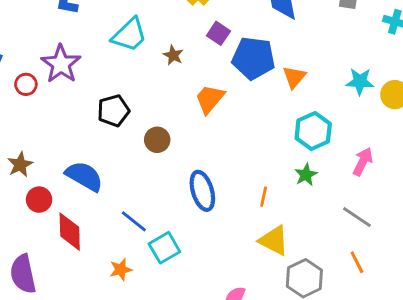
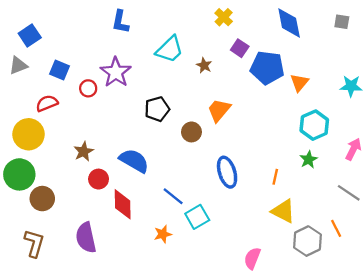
orange trapezoid: (210, 99) -> (219, 110), moved
orange line: (357, 262) -> (336, 228), moved

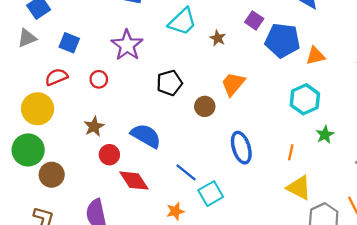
orange triangle: (299, 83) -> (315, 56), turned 36
red circle: (88, 88) -> (99, 79), moved
cyan hexagon: (314, 125) -> (305, 99), moved
red diamond: (123, 204) -> (134, 181), turned -32

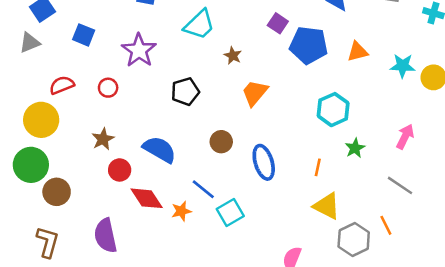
brown star: (218, 38) -> (233, 56), moved
blue square: (69, 43) -> (84, 35), moved
orange triangle: (315, 56) -> (358, 52), moved
brown circle: (205, 106) -> (221, 142), moved
orange star: (175, 211) -> (181, 211), moved

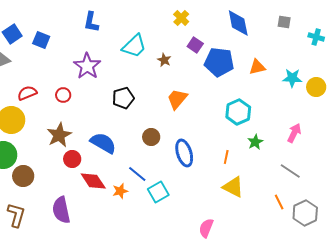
blue square: (84, 35) -> (41, 40), moved
brown star: (233, 56) -> (164, 60), moved
brown star: (103, 139) -> (59, 135), size x1.4
gray hexagon: (354, 239) -> (305, 213), moved

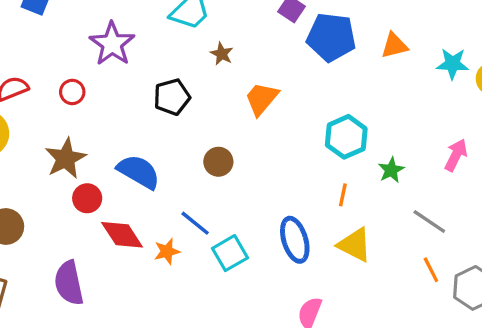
brown star: (164, 60) -> (222, 54), moved
cyan hexagon: (238, 112) -> (346, 137), moved
blue ellipse: (184, 153) -> (295, 240), moved
gray line: (290, 171) -> (429, 222), moved

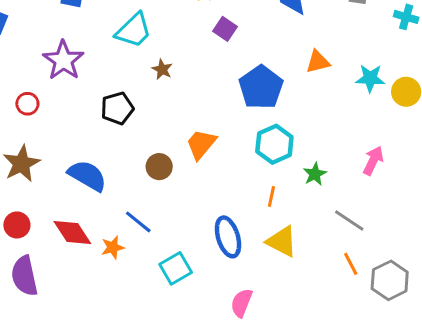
blue pentagon: (331, 37) -> (261, 87), moved, turned 30
orange trapezoid: (262, 99) -> (201, 144), moved
red circle: (87, 198) -> (17, 225), moved
cyan square: (230, 253) -> (176, 268), moved

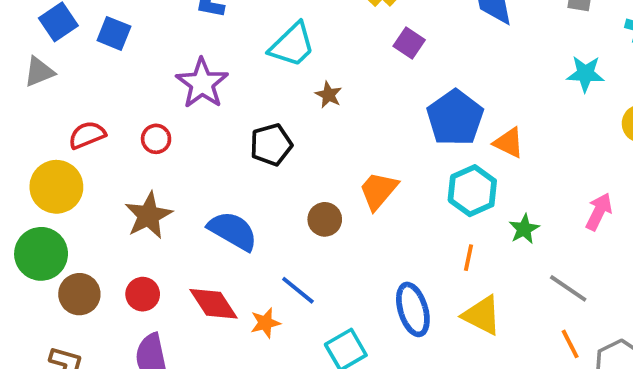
orange triangle: (318, 62) -> (509, 143), moved, turned 40
cyan star: (370, 78) -> (585, 74), moved

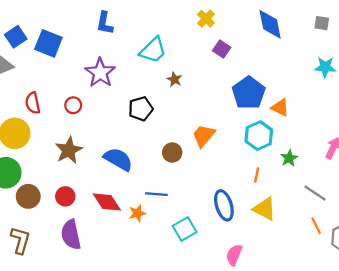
blue square: (114, 33) -> (48, 43), size x1.4
red semicircle: (87, 135) -> (33, 103), turned -80
blue line: (298, 290) -> (156, 194), turned -35

